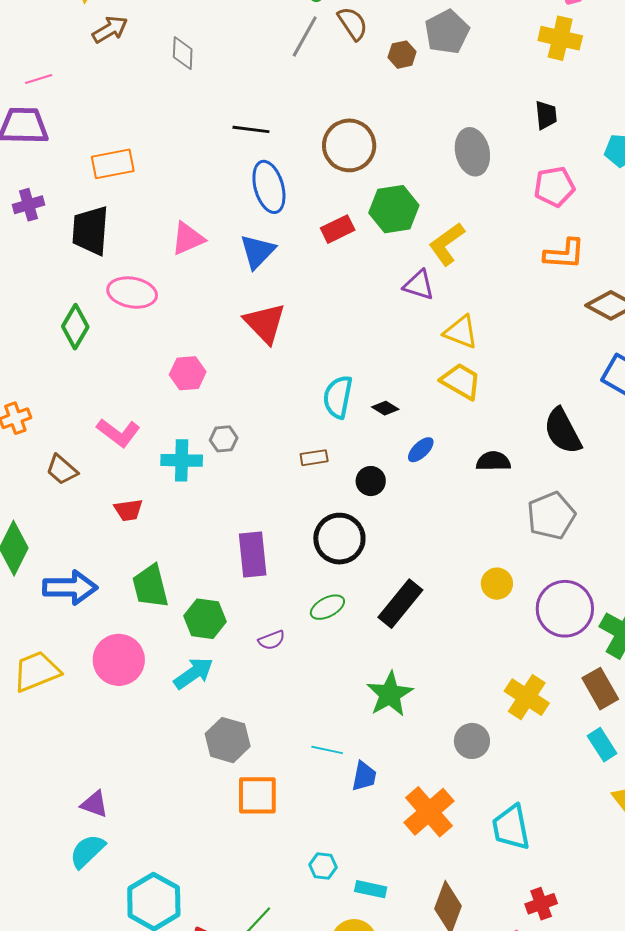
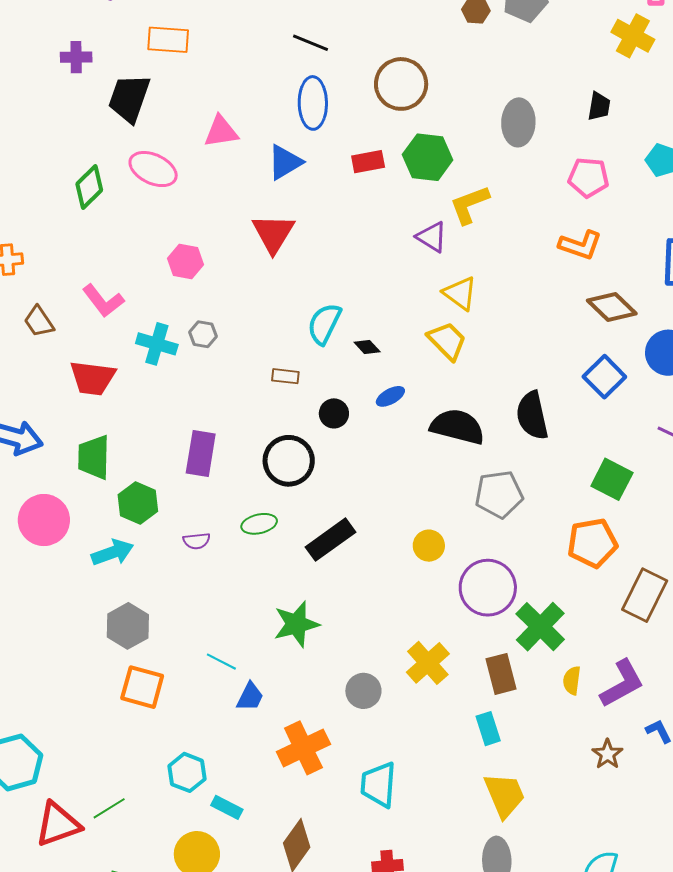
black semicircle: (493, 461) -> (457, 427), size x1.6
red trapezoid: (128, 510) -> (92, 378), size x1.6
cyan hexagon: (323, 866) -> (187, 772), size x1.4

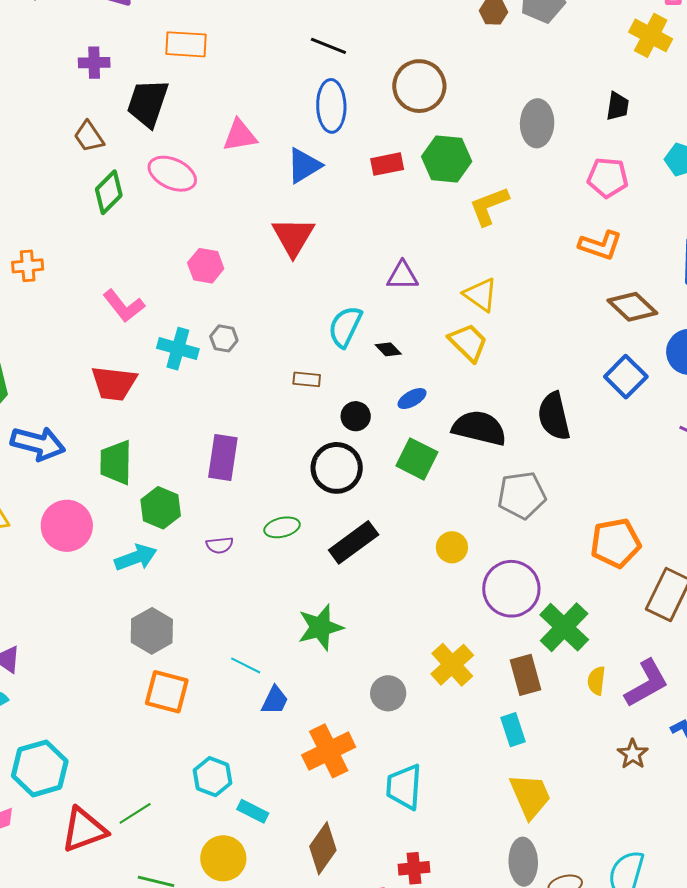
purple triangle: (432, 237) -> (402, 276), moved, turned -32
brown trapezoid: (39, 322) -> (89, 137), moved
black circle: (289, 461) -> (337, 468), moved
green square: (612, 479) -> (417, 459), moved

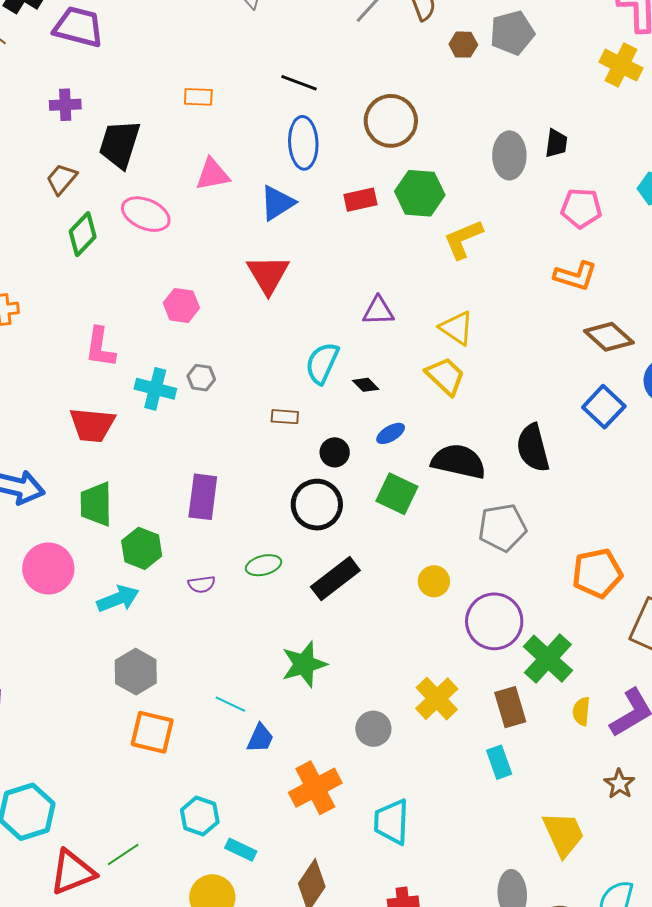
orange rectangle: (186, 44) -> (198, 97), moved, size x0.7
black trapezoid: (618, 106) -> (556, 143), moved
brown trapezoid: (89, 137) -> (62, 179), turned 76
pink L-shape: (124, 306) -> (100, 347), turned 48
yellow trapezoid: (530, 796) -> (563, 834), moved

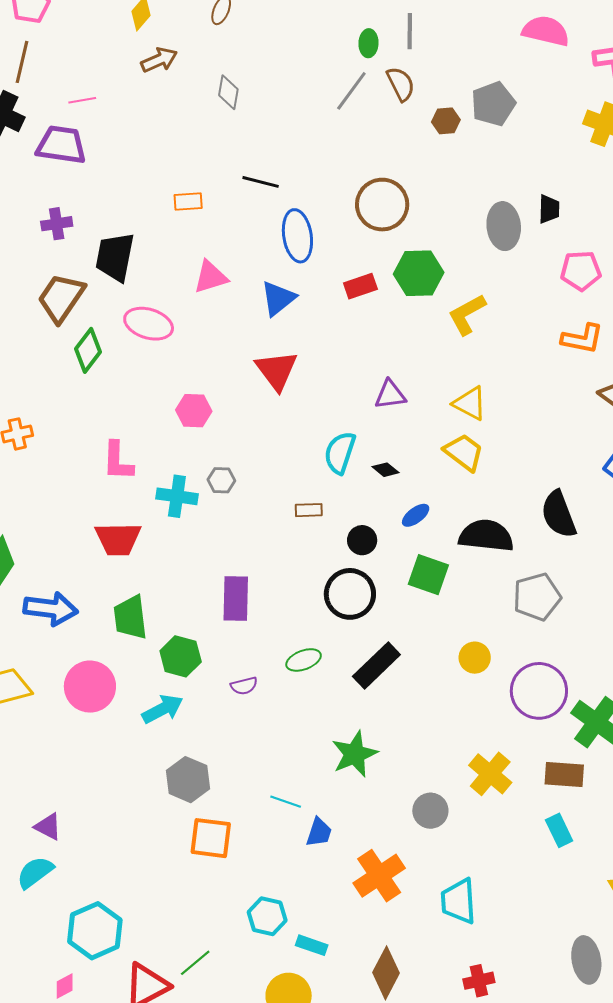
black line: (299, 83) -> (261, 182), moved
brown trapezoid: (62, 179) -> (61, 298), size x1.6
brown rectangle: (510, 707) -> (564, 774), turned -63

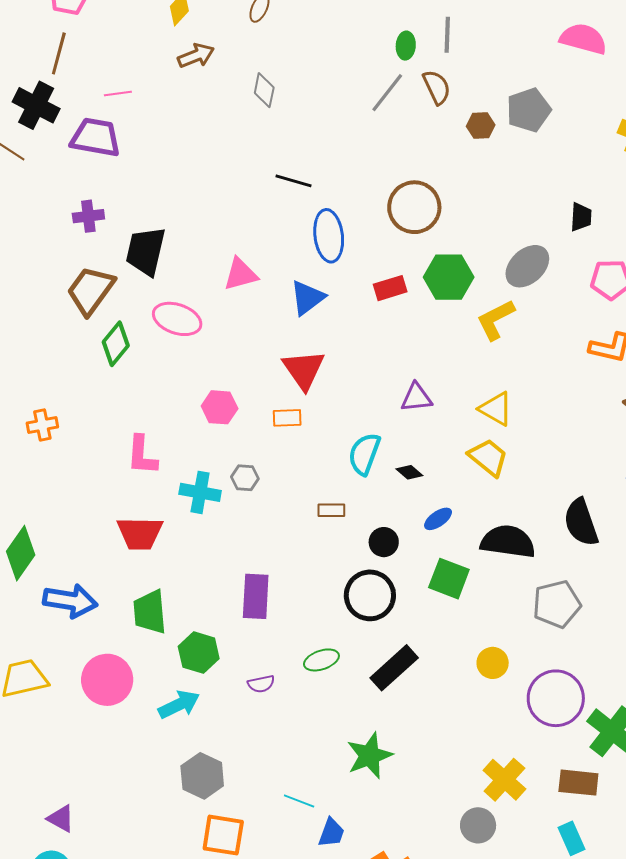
orange rectangle: (188, 201) -> (287, 418), moved
gray ellipse: (504, 226) -> (527, 266), moved, turned 51
gray circle: (430, 811) -> (478, 825), moved

